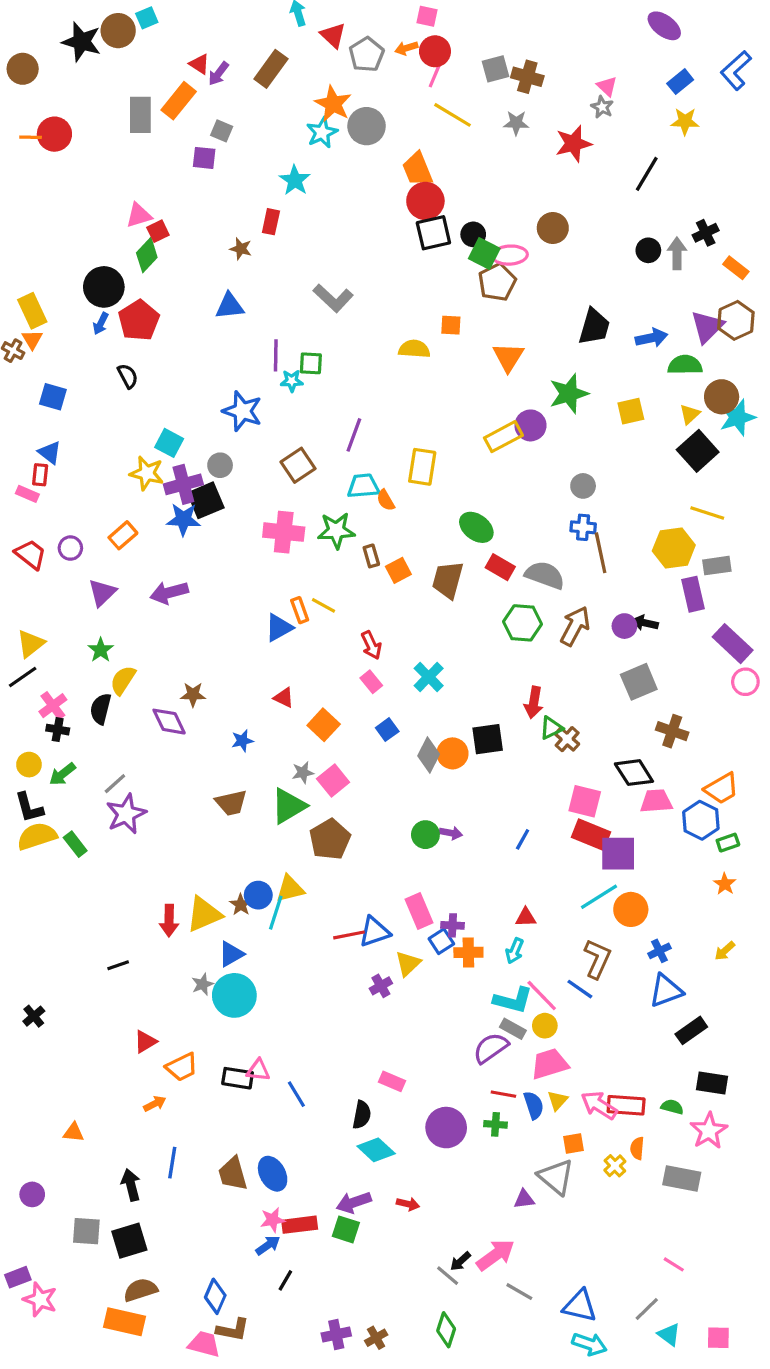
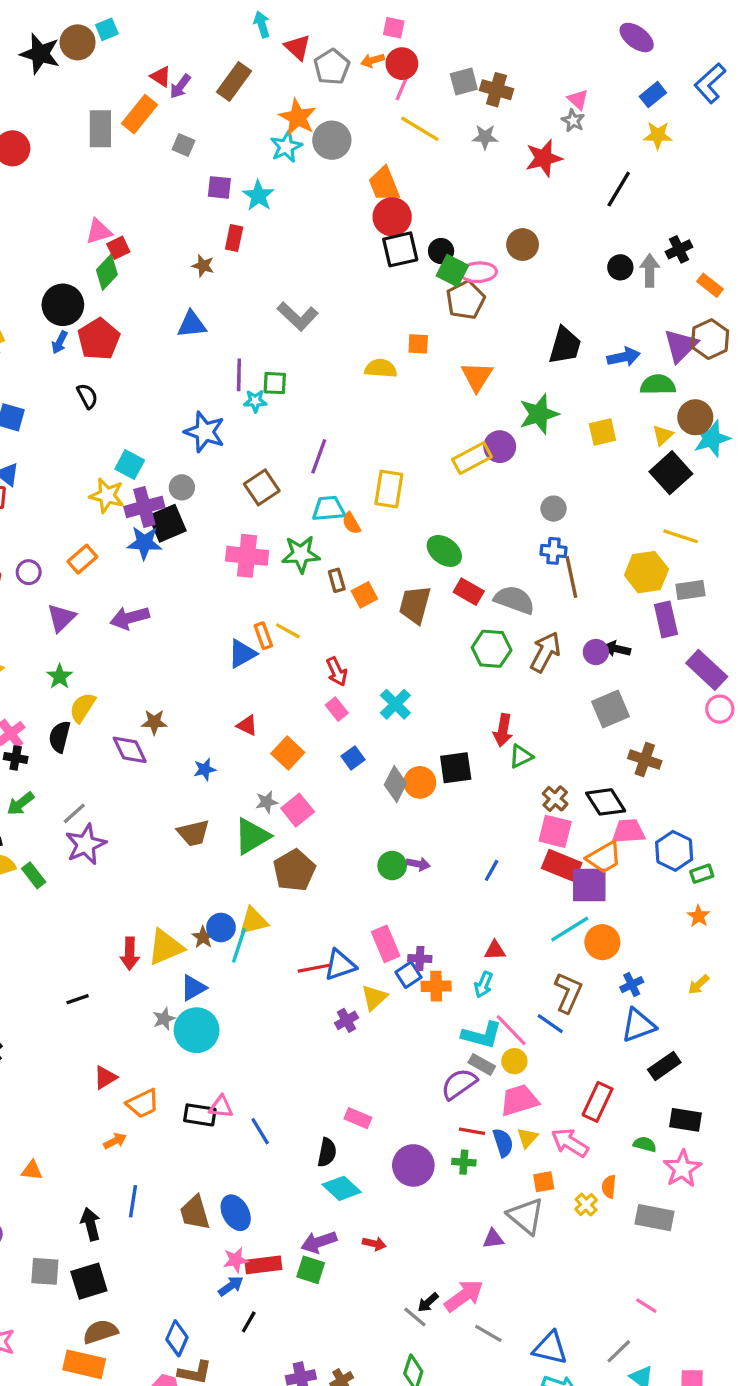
purple square: (204, 158) -> (219, 187), moved
brown cross: (567, 739) -> (555, 799), moved
orange trapezoid: (722, 788) -> (604, 857), moved
red rectangle: (626, 1105) -> (598, 1102), moved, turned -69

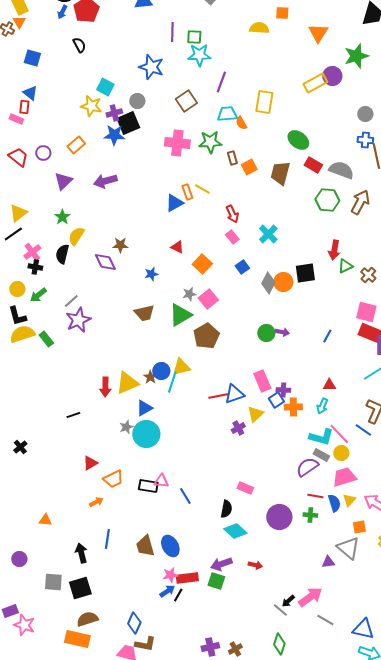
cyan star: (255, 401) -> (199, 55), moved, size x1.6
purple cross: (144, 507) -> (114, 113), size x0.7
brown cross: (555, 799) -> (368, 275), moved
black line: (249, 1322) -> (178, 595), moved

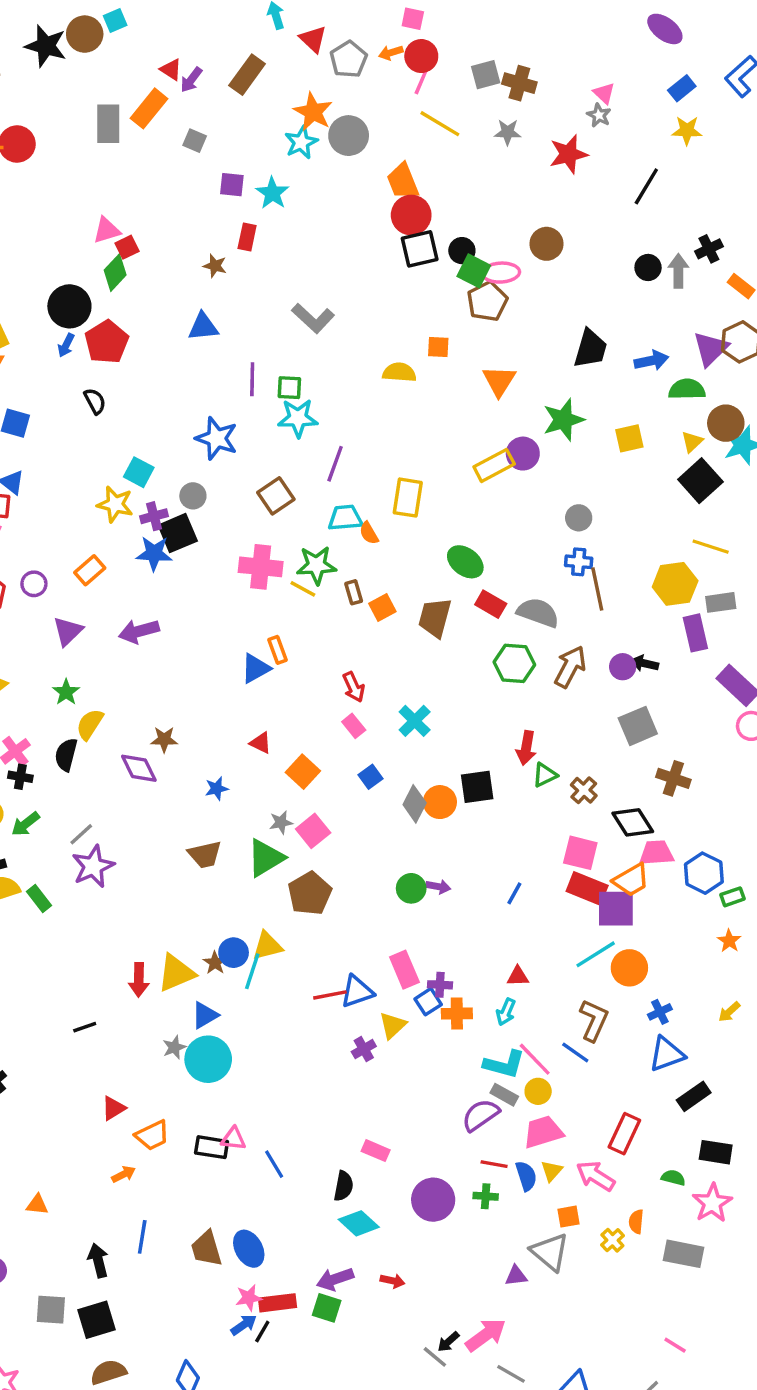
yellow line: (202, 189) -> (303, 589), moved

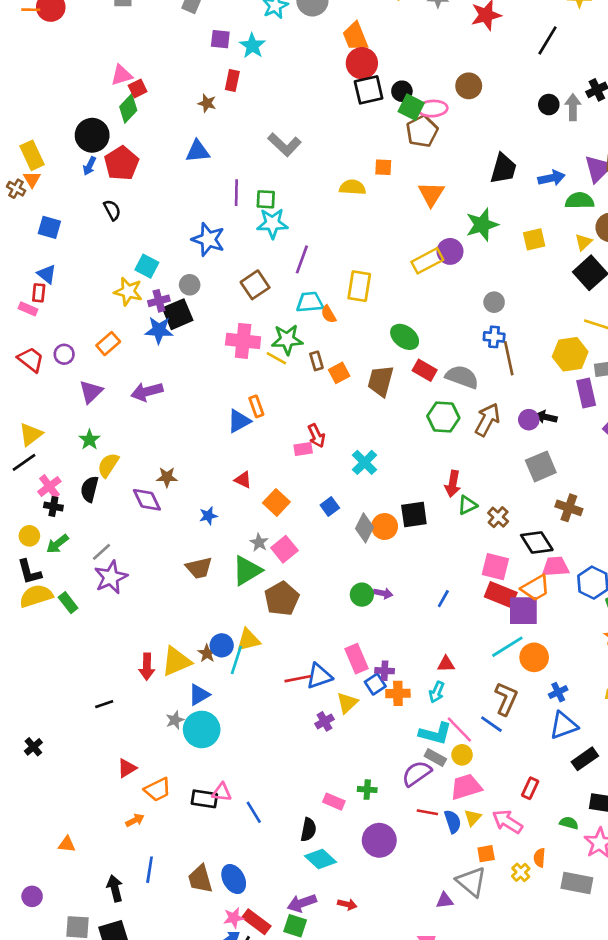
pink rectangle: (354, 726) -> (303, 449), moved, turned -60
gray star: (281, 822) -> (259, 543), turned -30
red rectangle: (624, 1134) -> (530, 788), size x0.7
green cross: (486, 1196) -> (367, 790), moved
red rectangle: (278, 1303) -> (256, 922), turned 44

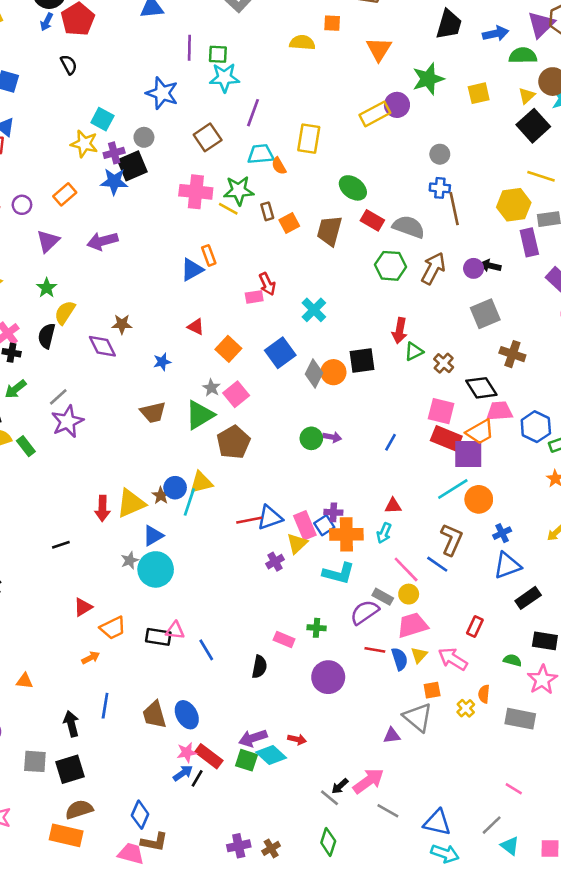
blue square: (330, 506) -> (280, 353), size x1.6
pink rectangle: (357, 659) -> (305, 525), moved
orange cross: (398, 693) -> (346, 534), size x1.4
cyan L-shape: (435, 733) -> (339, 573), moved
cyan diamond: (320, 859) -> (271, 755), moved

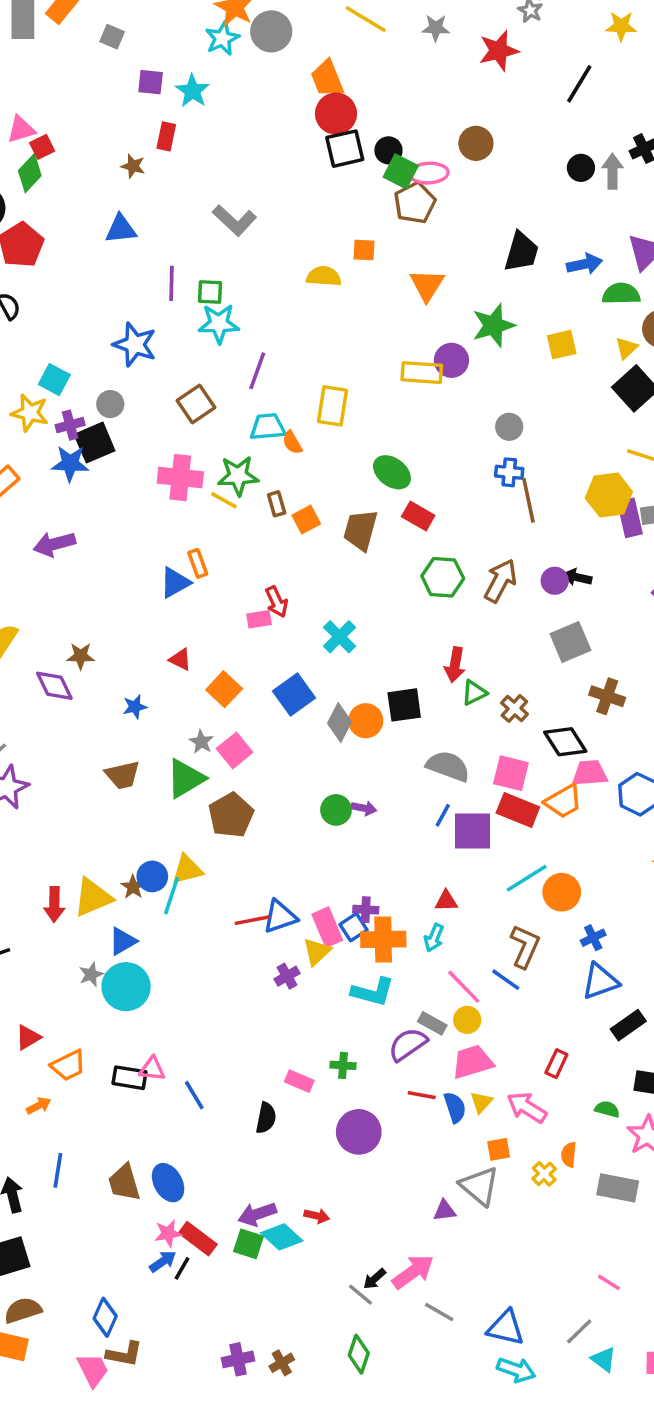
yellow rectangle: (375, 114) -> (422, 373), turned 32
gray semicircle: (409, 227) -> (448, 766), moved
purple rectangle: (529, 242) -> (630, 518), moved
purple square: (468, 454) -> (472, 831), moved
pink trapezoid: (131, 854) -> (93, 1370), turned 48

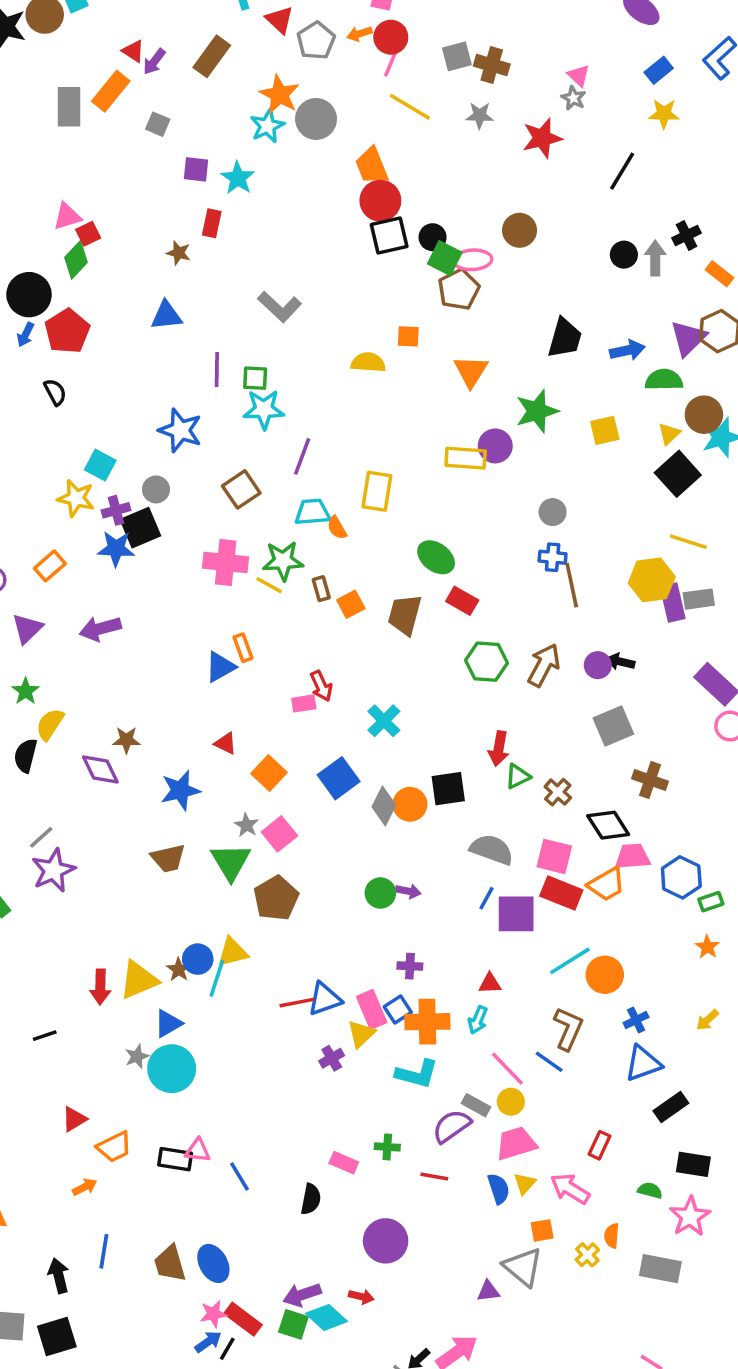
blue star: (135, 707) -> (180, 790), size x1.6
green triangle: (186, 778) -> (231, 862), turned -30
purple cross: (366, 910) -> (410, 966), moved
red line: (422, 1095) -> (434, 1177), moved
purple circle: (359, 1132) -> (386, 1241), moved

